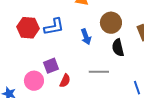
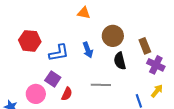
blue L-shape: (54, 27) -> (59, 53), moved
purple square: (51, 66) -> (53, 79), turned -35

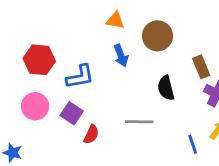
brown circle: (113, 36) -> (157, 36), moved
blue arrow: (88, 50) -> (121, 56), moved
pink circle: (36, 94) -> (35, 106), moved

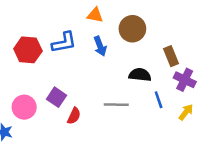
blue L-shape: (80, 77) -> (64, 42), moved
black semicircle: (166, 88) -> (140, 75), turned 110
pink circle: (35, 106) -> (24, 107), moved
blue line: (193, 144) -> (159, 100), moved

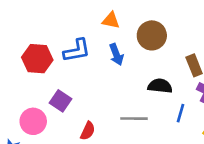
purple square: (57, 97) -> (60, 101), moved
blue line: (159, 100) -> (180, 113), turned 35

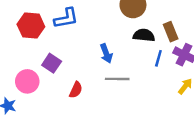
blue arrow: (116, 55) -> (106, 53), moved
black semicircle: (160, 86) -> (144, 35), moved
blue line: (180, 113) -> (158, 58), moved

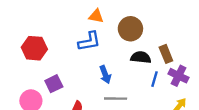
blue L-shape: (66, 18) -> (89, 41), moved
purple square: (52, 63) -> (54, 84), turned 30

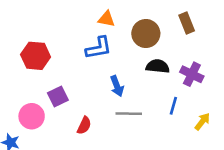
brown rectangle: (166, 54) -> (187, 23), moved
purple cross: (179, 76) -> (192, 74), moved
blue line: (154, 79) -> (173, 106), moved

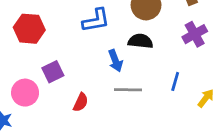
black semicircle: (158, 66) -> (140, 41), moved
purple cross: (192, 74) -> (195, 34), moved, turned 35

